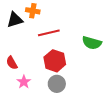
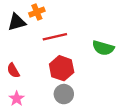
orange cross: (33, 11) -> (37, 12), turned -32
pink star: (24, 82) -> (17, 99), moved

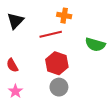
orange cross: (37, 12) -> (64, 16), moved, turned 32
black triangle: (17, 22) -> (15, 21), turned -30

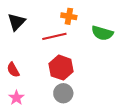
green semicircle: (95, 45) -> (102, 33), moved

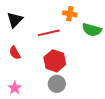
orange cross: (69, 16) -> (70, 14), moved
red semicircle: (13, 70) -> (15, 53), moved

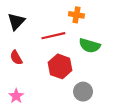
green semicircle: (92, 30) -> (90, 46), moved
gray circle: (57, 84) -> (83, 92), moved

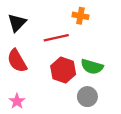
green semicircle: (90, 46) -> (92, 67), moved
red semicircle: (16, 58) -> (17, 61), size x1.5

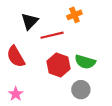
orange cross: (80, 16) -> (74, 15), turned -32
black triangle: (17, 23) -> (30, 21), moved

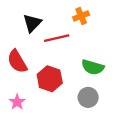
red hexagon: (58, 65) -> (50, 79), moved

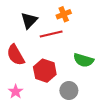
orange cross: (81, 16) -> (64, 14), moved
gray circle: (88, 97) -> (69, 90), moved

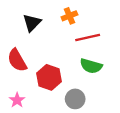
red line: (51, 34) -> (88, 38), moved

